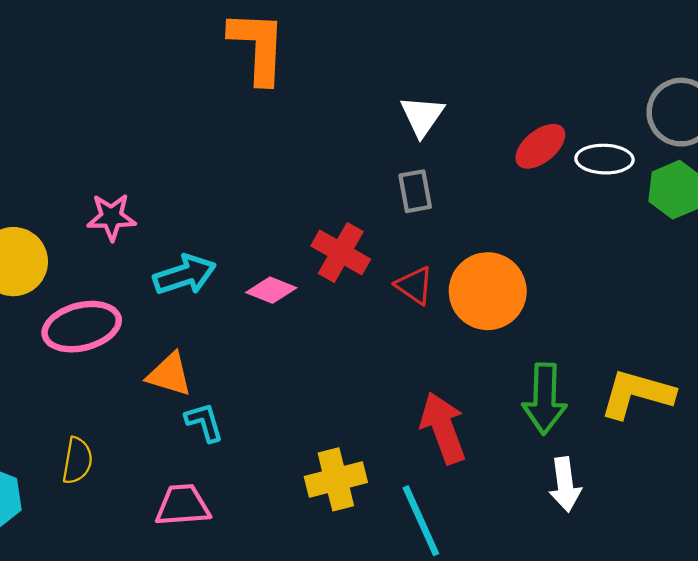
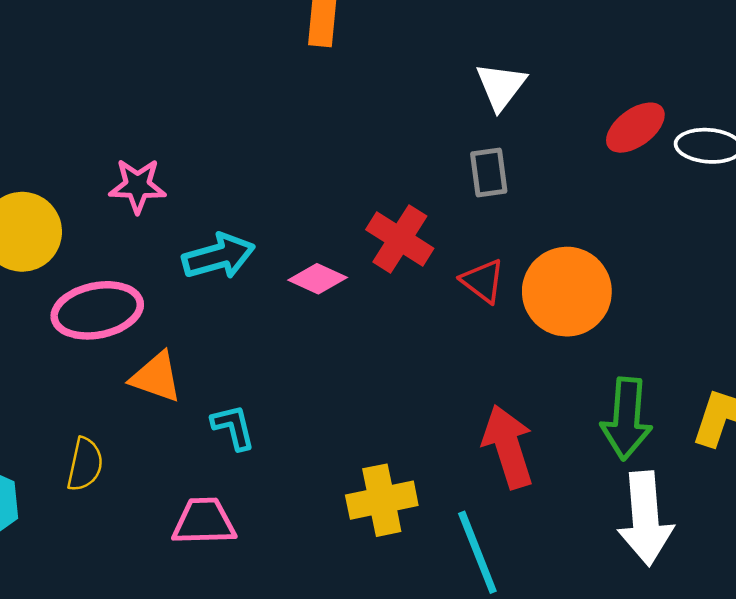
orange triangle: (169, 375) -> (156, 377), moved
white arrow: (565, 485) -> (645, 518), size x1.5

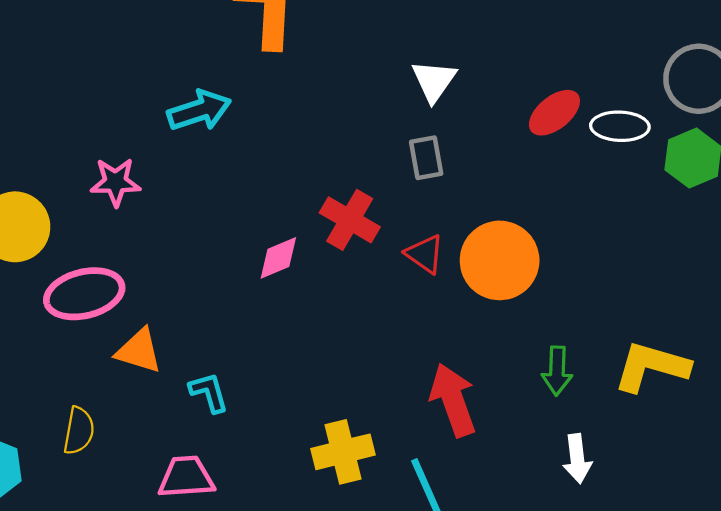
cyan arrow: (219, 256) -> (199, 110), moved
pink diamond: (318, 279) -> (278, 258), turned -45
green arrow: (627, 419) -> (557, 371), size x0.7
white arrow: (645, 518) -> (577, 459), size x0.6

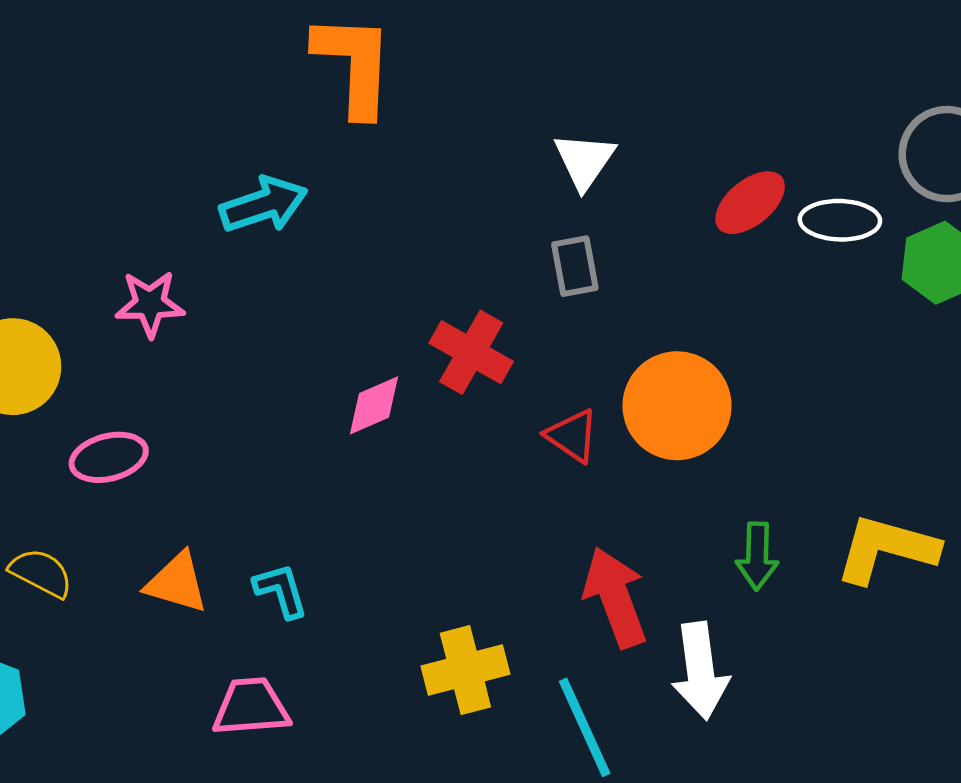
red triangle: (425, 254) -> (572, 436), moved
pink ellipse: (84, 294) -> (109, 457), size x0.7
orange triangle: (139, 351) -> (177, 583), moved
yellow semicircle: (79, 431) -> (41, 573), moved, turned -72
white arrow: (577, 459) -> (700, 671), moved, size x1.4

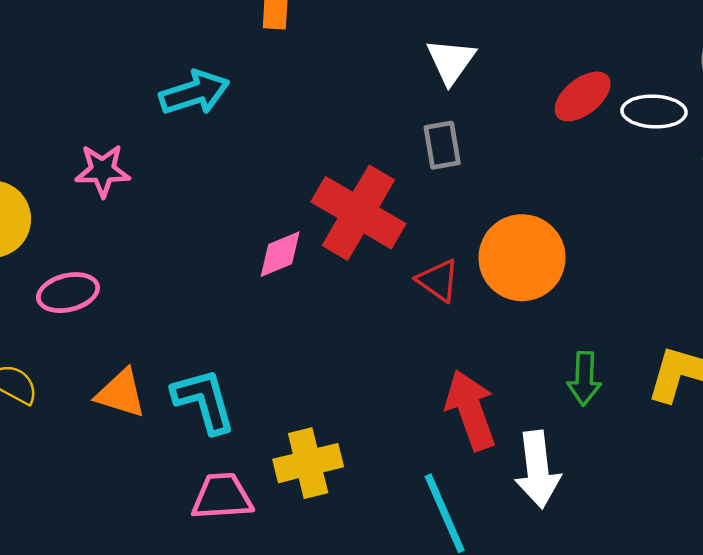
red cross: (471, 352) -> (358, 213), size x1.4
cyan L-shape: (281, 591) -> (204, 401), size x1.5
yellow cross: (465, 670) -> (308, 463), moved
pink trapezoid: (251, 707) -> (222, 497), moved

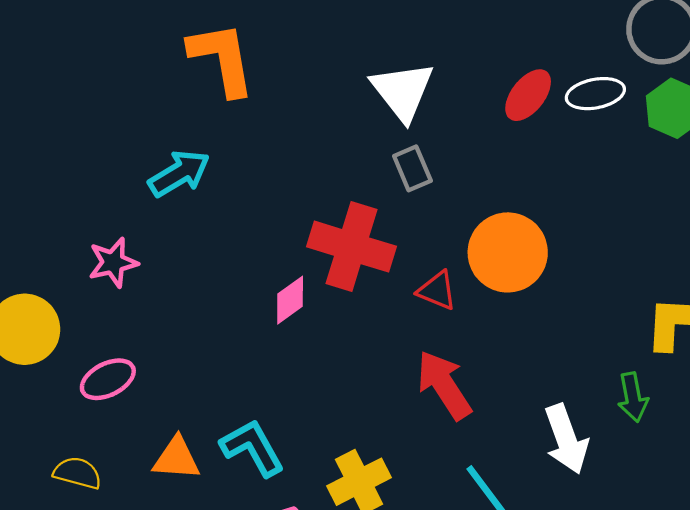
white triangle: (451, 61) -> (403, 91), size x1.4
green arrow: (584, 379) -> (633, 397), moved
red arrow: (471, 410) -> (444, 385), moved

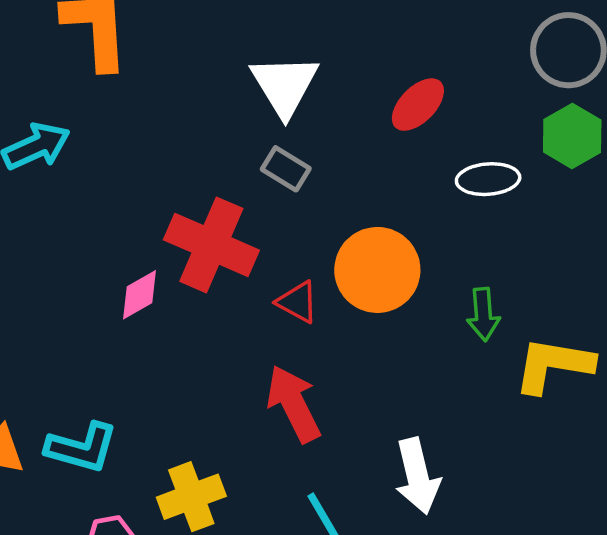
white ellipse: (595, 94) -> (488, 179), moved
gray rectangle: (412, 168) -> (286, 169), turned -42
green arrow: (633, 397) -> (483, 314), moved
cyan L-shape: (252, 448) -> (82, 448), turned 128

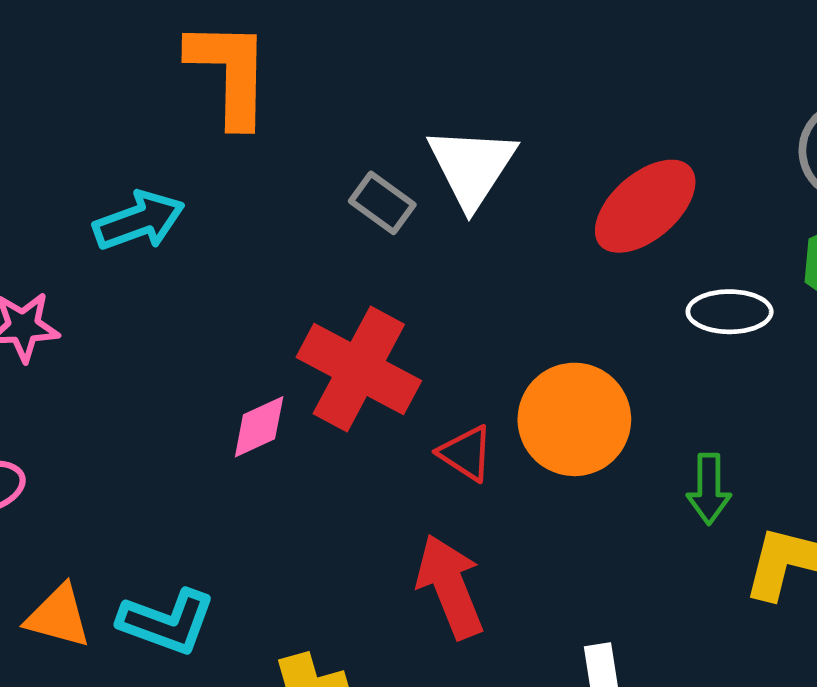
red ellipse: (418, 105) -> (645, 206), size x1.4
gray rectangle: (286, 169) -> (382, 203), moved

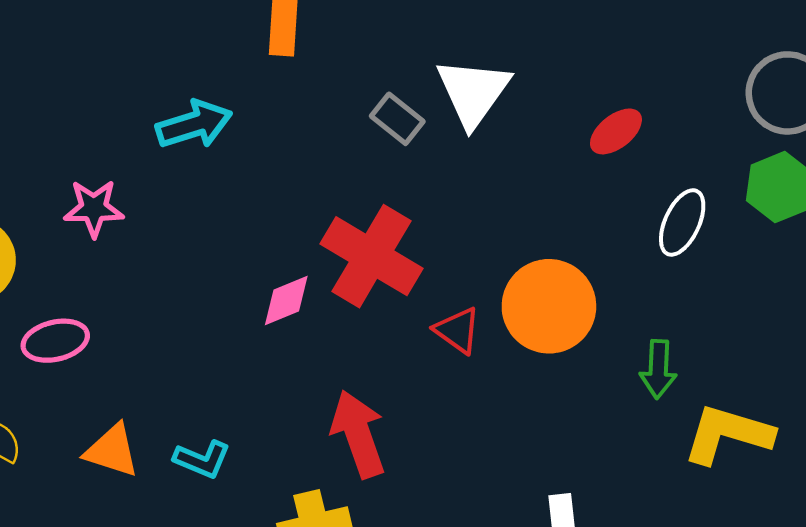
red ellipse: (645, 206) -> (616, 131), size x0.6
white ellipse: (730, 312) -> (682, 222), turned -68
red arrow: (450, 587) -> (358, 434), moved
cyan L-shape: (167, 622) -> (202, 459), size x0.7

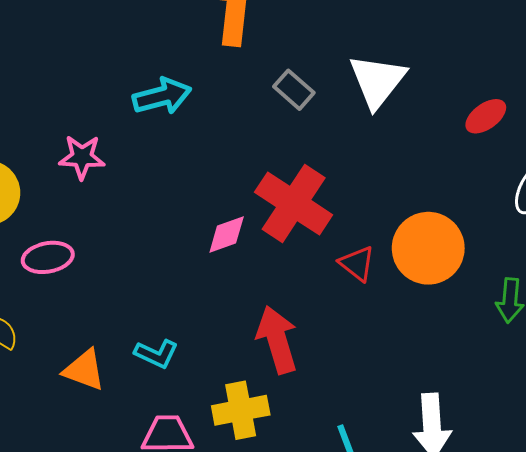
gray rectangle: (397, 119) -> (294, 90), moved
orange triangle: (112, 451) -> (84, 370), moved

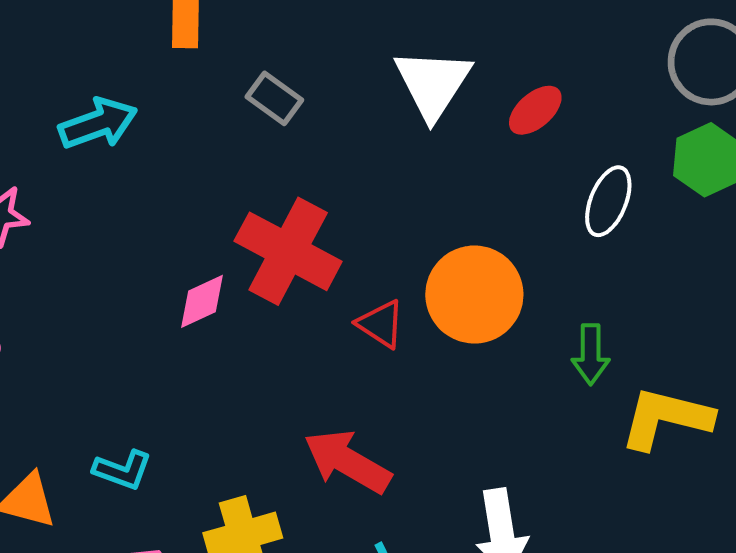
white triangle: (377, 81) -> (433, 83), moved
red arrow: (277, 340) -> (347, 462), moved, turned -38

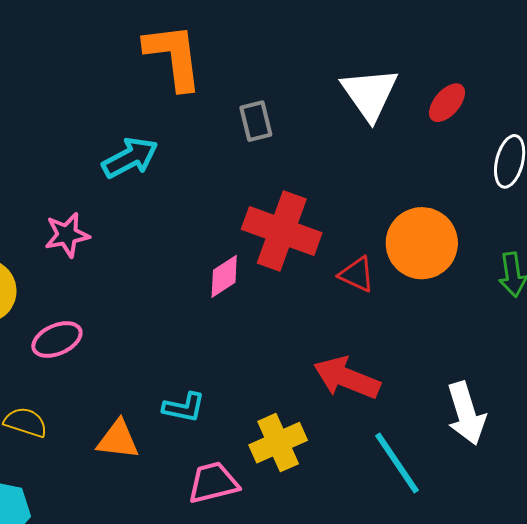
gray rectangle: (274, 98) -> (256, 121), turned 48

